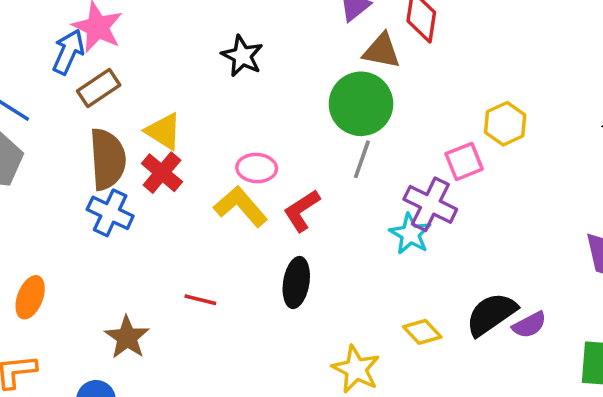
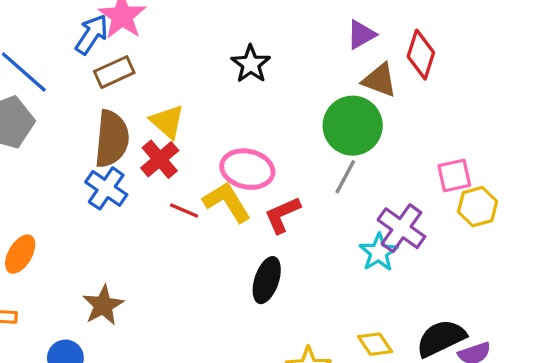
yellow hexagon: (505, 124) -> (478, 207), moved
pink square: (464, 161) -> (454, 176), moved
pink ellipse: (257, 168) -> (247, 169), size x1.4
red line: (200, 300) -> (184, 211), moved

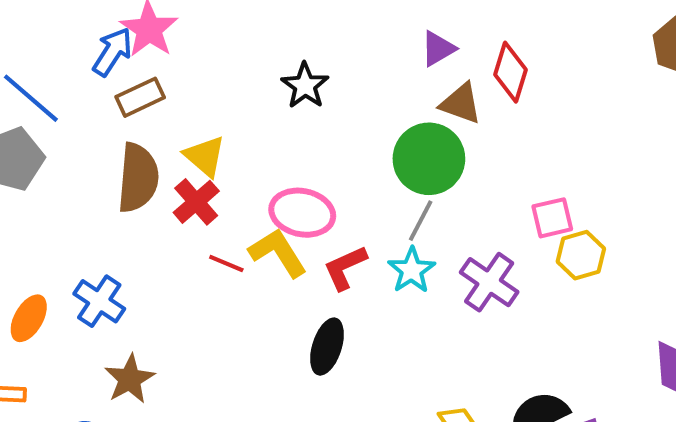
blue cross: (106, 188) -> (99, 301), moved
cyan star: (379, 252) -> (412, 270), moved

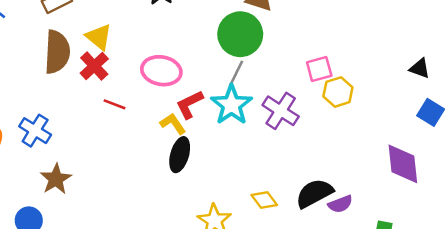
yellow L-shape: (278, 253) -> (173, 124), moved, size x0.7
cyan star: (412, 270) -> (231, 105), size x1.4

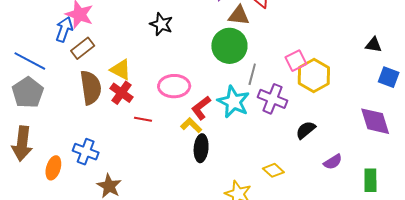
gray line: (236, 73) -> (252, 74), moved
yellow hexagon: (338, 92) -> (314, 75), size x1.4
black semicircle: (314, 193) -> (306, 130), moved, size x0.7

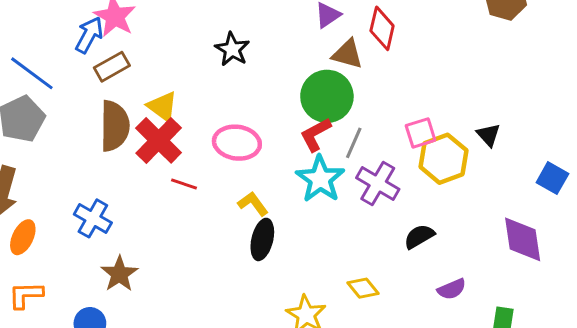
black triangle: (373, 45) -> (489, 135), moved, turned 30
red cross: (122, 93) -> (159, 140), size x1.4
red L-shape: (201, 108) -> (316, 134), moved
orange ellipse: (53, 168) -> (23, 237), moved

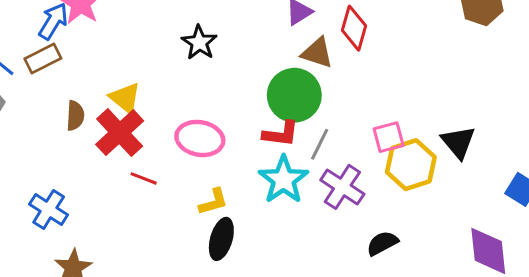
brown rectangle: (112, 67) -> (43, 58), moved
brown semicircle: (115, 126) -> (75, 116), size x0.6
red L-shape: (316, 134) -> (281, 134), turned -147
black triangle: (489, 135) -> (458, 142), size x1.4
yellow L-shape: (253, 204) -> (213, 202), turned 108

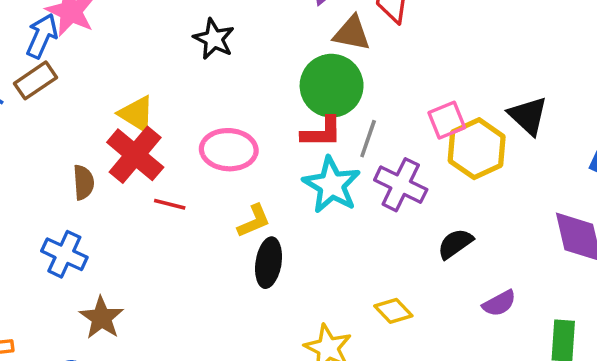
brown semicircle: (75, 116) -> (84, 182), moved

